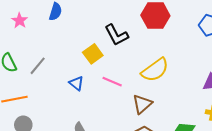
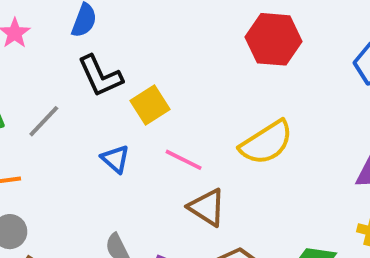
black L-shape: (116, 35) -> (100, 76), moved
brown triangle: (142, 104) -> (207, 207), moved, turned -50

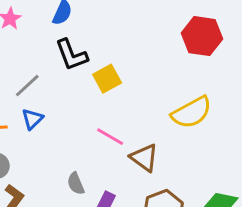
blue triangle: (115, 159) -> (32, 119), moved, turned 30
pink line: (184, 160) -> (110, 137), moved

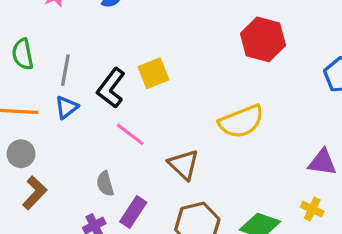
black L-shape: (71, 55) -> (111, 88), moved, turned 51
gray line: (27, 86) -> (65, 70), turned -44
pink line: (110, 137) -> (130, 134), moved

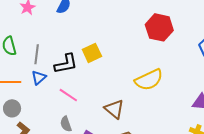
black L-shape: (111, 88) -> (66, 64), turned -135
pink line: (130, 134) -> (68, 95), moved

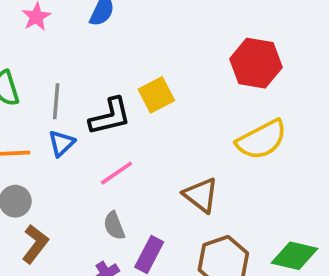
red hexagon: (159, 27) -> (256, 63), moved
pink line: (68, 95) -> (116, 173), turned -66

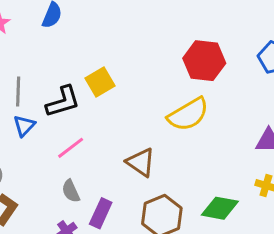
red hexagon: (256, 63) -> (204, 61), moved

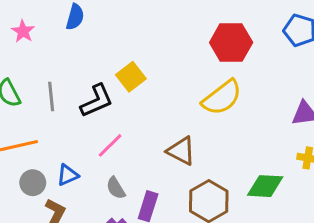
blue triangle: (24, 126) -> (68, 175), moved, turned 30

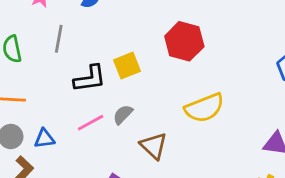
red hexagon: (231, 42) -> (184, 41), moved
gray line: (51, 96) -> (59, 39), moved
gray semicircle: (116, 188) -> (123, 114), moved, turned 60

